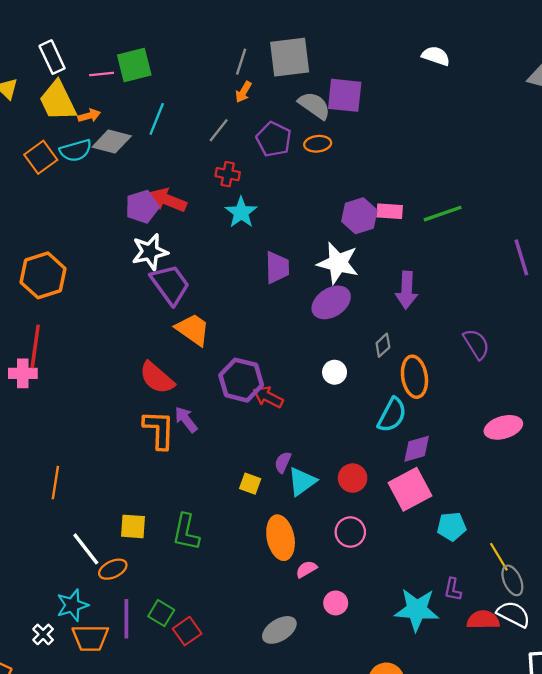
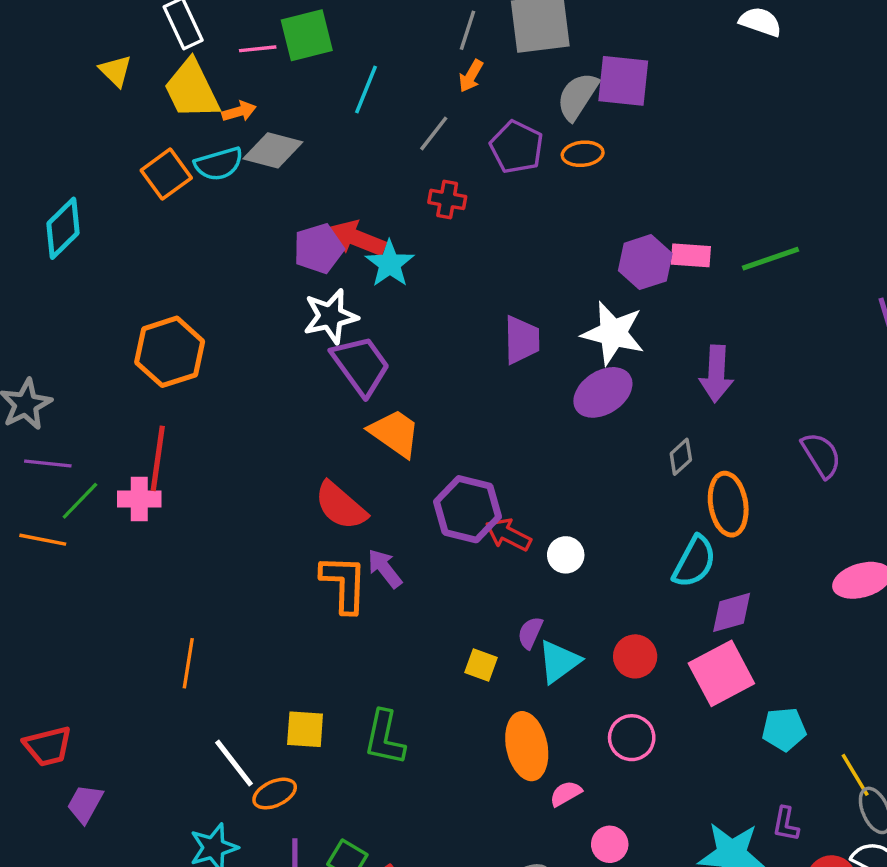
gray semicircle: (314, 105) -> (578, 96), turned -92
cyan line: (157, 119) -> (366, 89), moved
cyan star: (241, 212) -> (390, 264), moved
white circle: (335, 372) -> (566, 555), moved

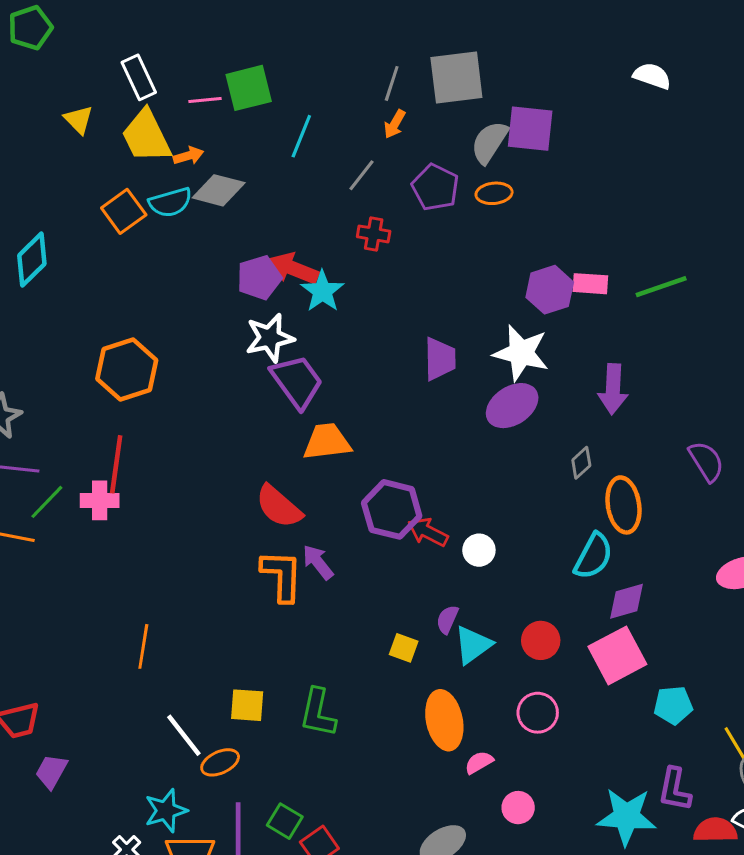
orange trapezoid: (395, 433) -> (327, 442), turned -42
purple L-shape: (786, 824) -> (675, 789), size x1.4

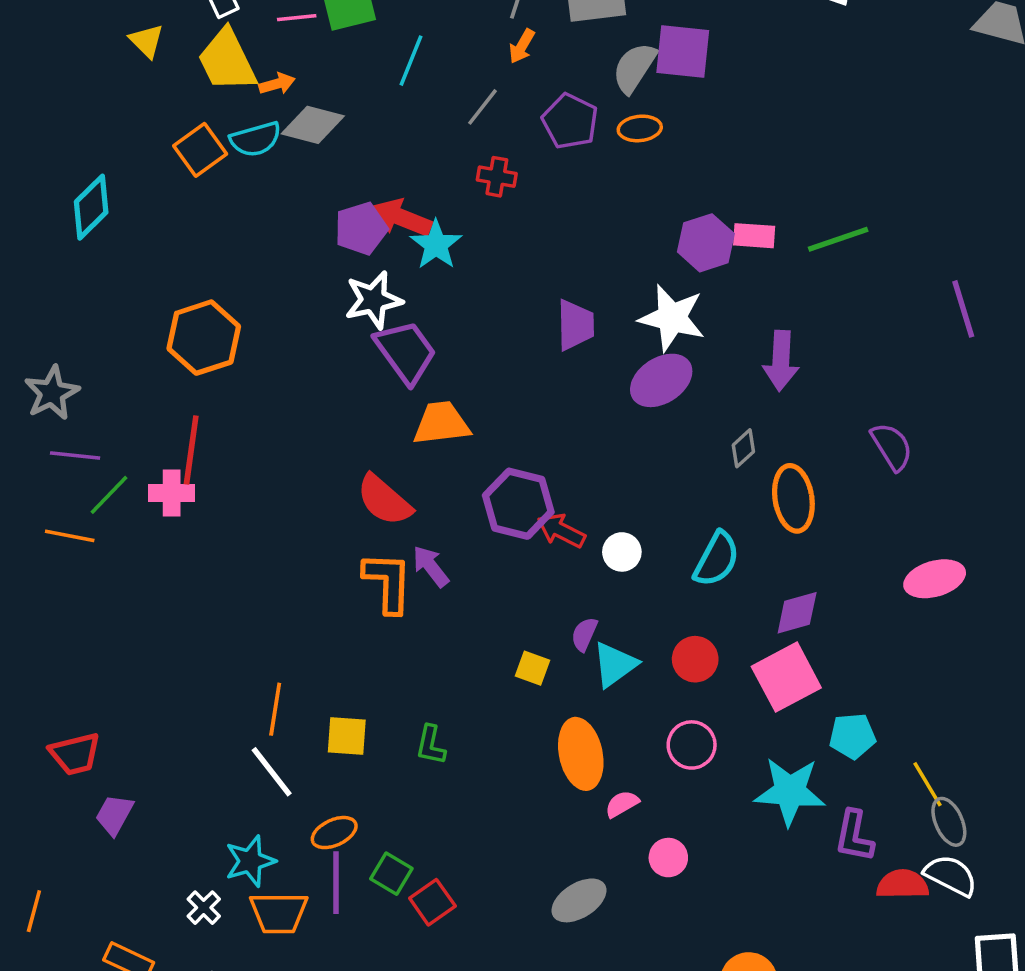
cyan semicircle: (593, 556) -> (717, 559), moved
orange line: (143, 646) -> (275, 709), moved
green L-shape: (318, 713) -> (431, 745), size x0.7
orange ellipse: (220, 762) -> (334, 833), moved
cyan star: (627, 817) -> (790, 791), moved

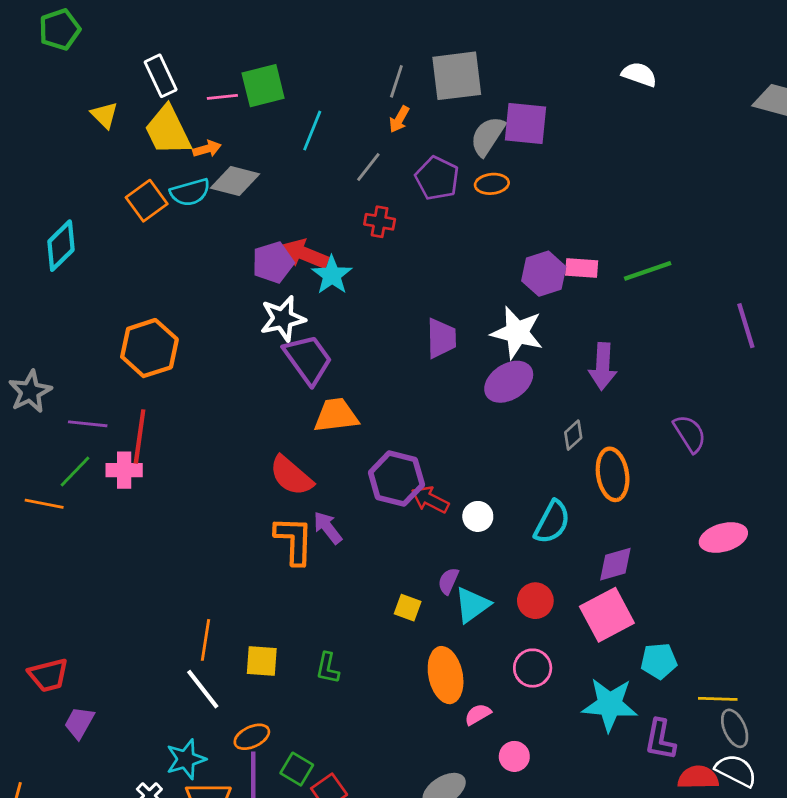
purple line: (75, 455) -> (88, 424), moved
yellow line: (927, 784) -> (718, 699), turned -57

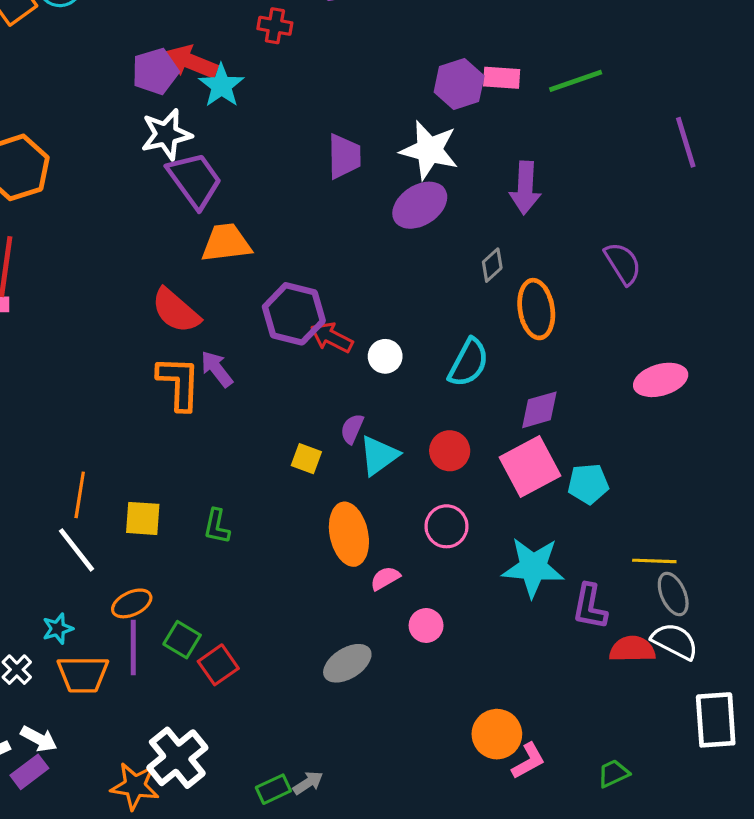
cyan pentagon: (659, 661) -> (588, 484), moved
cyan star: (186, 759) -> (58, 629), size x0.7

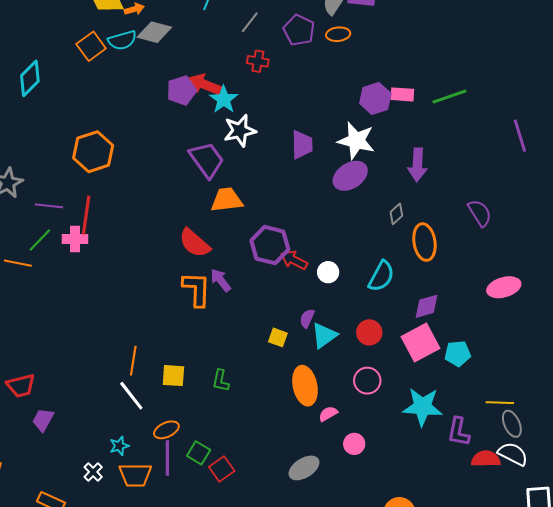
white star: (166, 134) -> (240, 131), moved

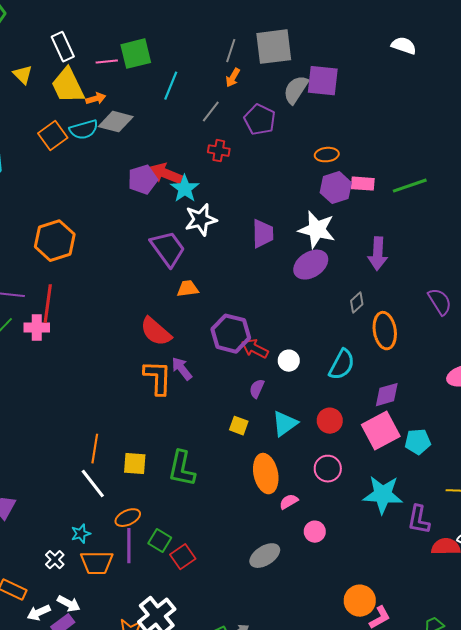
orange ellipse: (338, 34) -> (327, 155), moved
orange trapezoid: (227, 200) -> (188, 289), size x0.7
purple semicircle: (307, 318) -> (257, 389), moved
green L-shape: (221, 381) -> (182, 469), size x1.6

